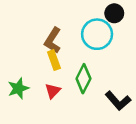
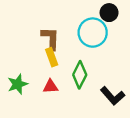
brown L-shape: (53, 40) -> (50, 38), turned 150
red triangle: (53, 91) -> (50, 86), turned 42

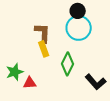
black circle: (109, 13) -> (78, 11), moved
red triangle: (50, 86) -> (30, 83), moved

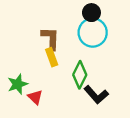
black L-shape: (96, 82) -> (96, 95), moved
red triangle: (30, 83) -> (35, 97), turned 48

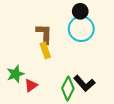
green diamond: (80, 75) -> (68, 88), moved
red triangle: (35, 97) -> (31, 85), turned 40

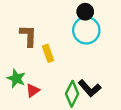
brown L-shape: (44, 34) -> (28, 36), moved
green star: (15, 74) -> (16, 78), turned -30

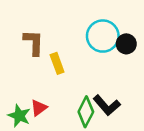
black circle: (85, 12) -> (126, 44), moved
green star: (16, 78) -> (19, 116), moved

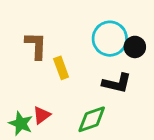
black L-shape: (107, 105) -> (117, 83), moved, turned -36
green diamond: (86, 112) -> (92, 119), turned 44

